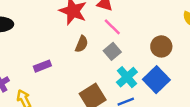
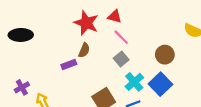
brown semicircle: (82, 44) -> (84, 50), moved
purple rectangle: (42, 66) -> (69, 64), moved

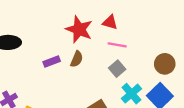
pink line: (121, 37) -> (117, 45), turned -35
purple rectangle: (69, 64) -> (52, 61), moved

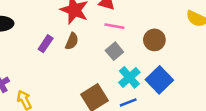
purple rectangle: (52, 61) -> (46, 44), turned -35
brown circle: (165, 64) -> (154, 40), moved

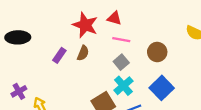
cyan cross: (129, 77) -> (123, 86), moved

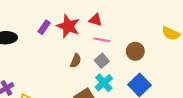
brown semicircle: (83, 53) -> (76, 61), moved
purple rectangle: (59, 55) -> (44, 27), moved

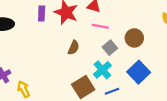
purple rectangle: (44, 27) -> (42, 13), turned -32
gray square: (102, 61) -> (110, 48), moved

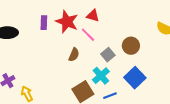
pink line: (100, 26) -> (88, 35), moved, turned 35

